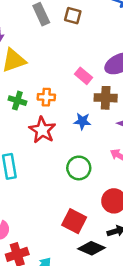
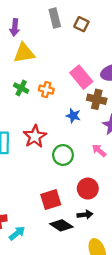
pink rectangle: (83, 76) -> (81, 77), size x1.5
red star: (42, 130) -> (35, 136), moved
red square: (74, 221) -> (51, 200), turned 35

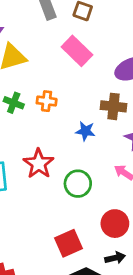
pink rectangle: (81, 77) -> (77, 51), moved

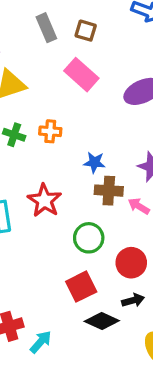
brown cross: (113, 106) -> (109, 191), moved
green circle: (78, 184) -> (89, 238), moved

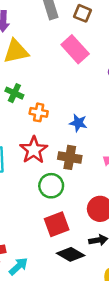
orange cross: (50, 131) -> (39, 112), moved
brown cross: (109, 191) -> (70, 157), moved
green circle: (89, 238) -> (51, 186), moved

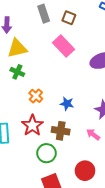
green cross: (14, 93) -> (17, 72), moved
orange cross: (39, 112) -> (36, 96), turned 32

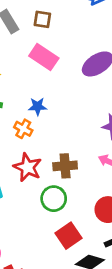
blue star: (67, 104) -> (38, 106), moved

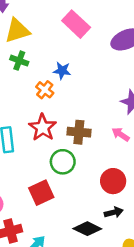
red square: (69, 236) -> (41, 193), moved

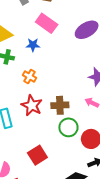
blue star: (62, 71) -> (33, 45), moved
green circle: (63, 162) -> (68, 127), moved

